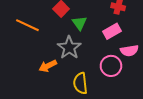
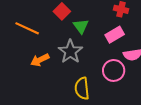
orange arrow: (48, 66) -> (40, 60), moved

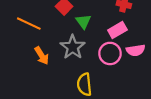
orange arrow: (40, 60) -> (42, 56), turned -96
pink circle: (114, 70) -> (110, 53), moved

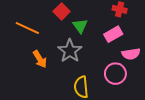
pink circle: (110, 53) -> (115, 74), moved

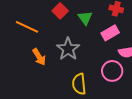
green triangle: (80, 26) -> (85, 18), moved

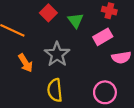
pink circle: (112, 71) -> (105, 92), moved
yellow semicircle: (79, 84) -> (55, 90), moved

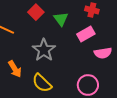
orange arrow: (25, 63) -> (15, 69), moved
yellow semicircle: (55, 90) -> (42, 83), turned -40

